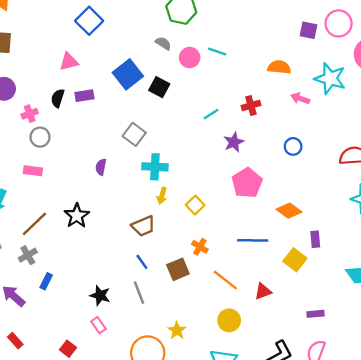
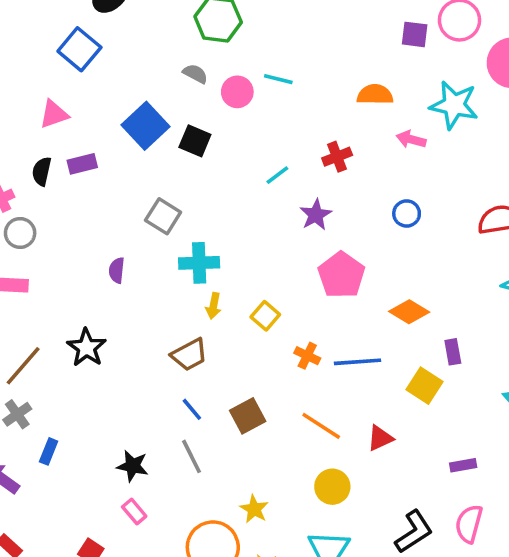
orange cross: (200, 247) -> (307, 356), moved

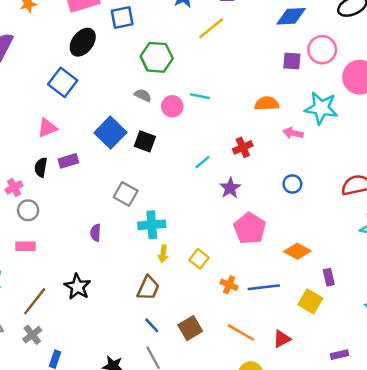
brown trapezoid: (189, 355) -> (148, 288), turned -35

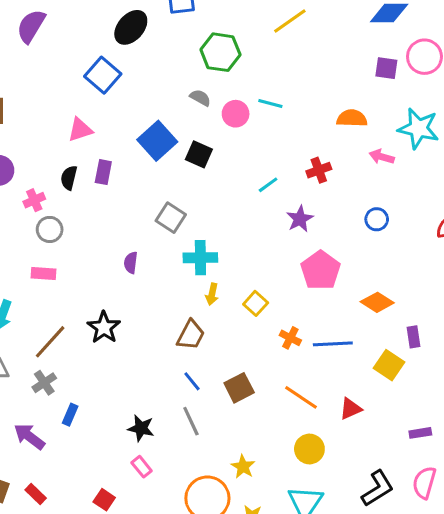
purple rectangle: (68, 161) -> (103, 172), turned -66

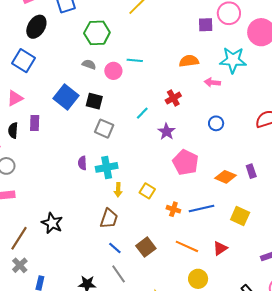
gray square: (171, 218) -> (104, 129), moved
purple semicircle: (131, 263) -> (82, 163), moved
purple rectangle: (413, 337) -> (251, 171), moved

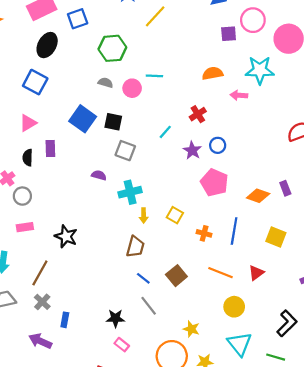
blue circle: (216, 123) -> (218, 145), moved
purple semicircle: (82, 163) -> (99, 175), moved, turned 112
blue line: (201, 208) -> (234, 231), turned -65
black star: (52, 223) -> (66, 236), moved

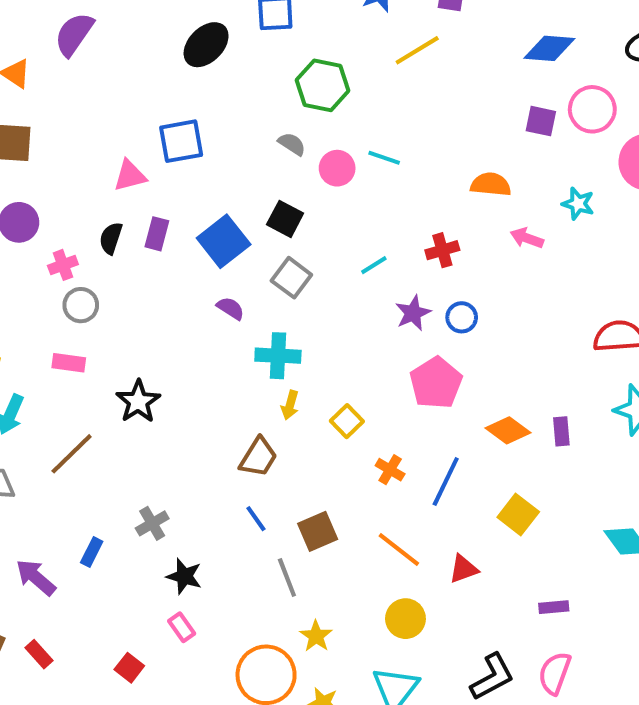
cyan star: (260, 70) -> (578, 204), size x0.6
blue square: (35, 82) -> (181, 141), moved, turned 35
blue square: (83, 119) -> (224, 241), moved
gray cross: (42, 302) -> (152, 523), moved
gray line: (149, 306) -> (287, 578), moved

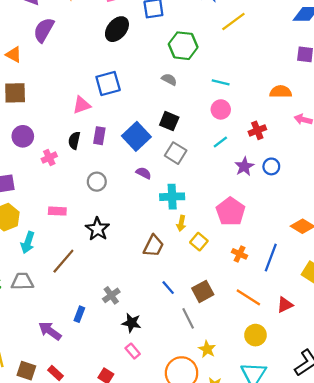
pink circle: (337, 168) -> (221, 109), moved
gray circle: (81, 305) -> (97, 182), moved
pink pentagon: (436, 383) -> (231, 212), moved
yellow square: (347, 421) -> (199, 242), moved
brown trapezoid: (258, 457) -> (154, 246), moved

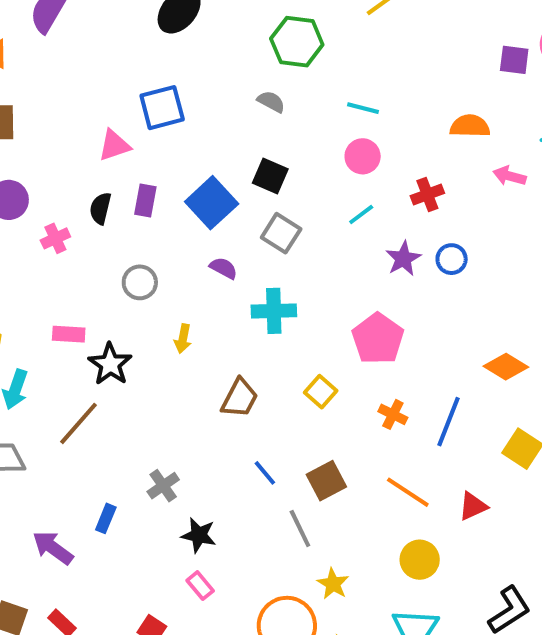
yellow arrow: (181, 223) -> (183, 339), moved
black star: (97, 229) -> (110, 364), moved

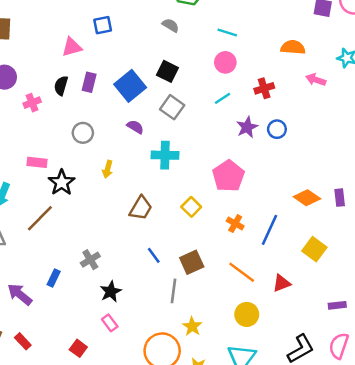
blue square: (162, 108) -> (103, 25), size x0.7
gray line: (300, 528) -> (174, 291), turned 30
black star: (199, 535) -> (111, 292), turned 30

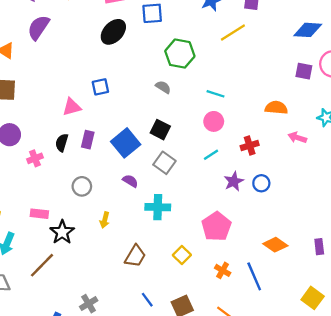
orange diamond: (307, 198) -> (275, 245), moved
blue line: (269, 230) -> (254, 276), turned -48
yellow square: (314, 249) -> (313, 298), moved

